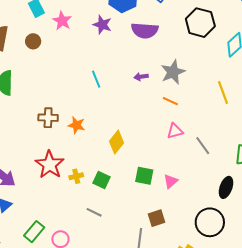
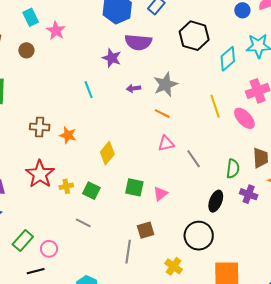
purple star: (102, 25) -> (112, 58), moved

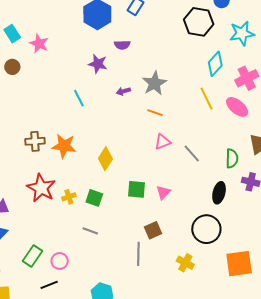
black hexagon: (194, 36) -> (199, 22), moved
purple semicircle: (138, 42) -> (122, 45), size x0.6
cyan diamond: (228, 59) -> (215, 64), moved
orange star: (68, 135) -> (64, 146), size x1.4

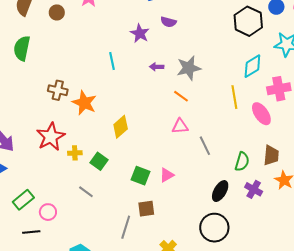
green square: (137, 189) -> (140, 176), moved
black circle: (206, 229) -> (214, 228), moved

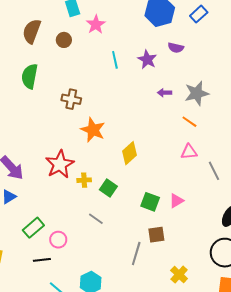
cyan line: (112, 61) -> (115, 60), moved
brown cross: (58, 90) -> (71, 99), moved

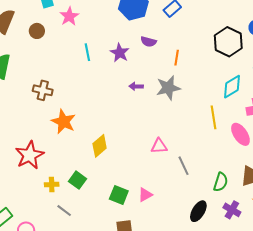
orange line: (189, 122) -> (177, 58), moved, turned 63
yellow cross: (84, 180) -> (52, 185), moved

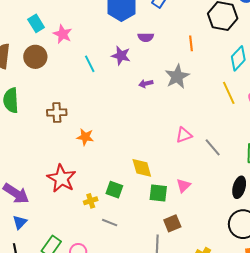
brown circle: (37, 31) -> (35, 57), size x1.5
orange line: (177, 58) -> (191, 43), moved
orange star: (64, 122) -> (85, 137), size x0.7
yellow diamond: (100, 146) -> (142, 168), moved, turned -50

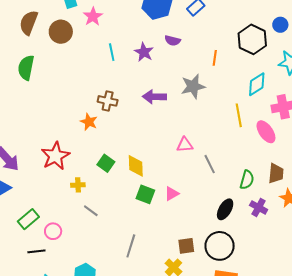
purple arrow: (146, 84) -> (154, 97), moved, size x1.6
brown cross: (57, 112) -> (108, 101), moved
green square: (114, 190) -> (106, 163), moved
brown square: (172, 223) -> (186, 246), moved

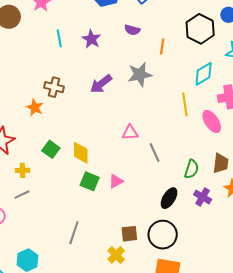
purple semicircle: (173, 41) -> (132, 30), moved
purple arrow: (154, 97) -> (101, 84), turned -40
gray line: (91, 211) -> (22, 195), moved, turned -63

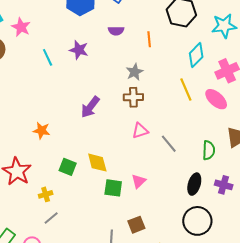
gray star: (140, 75) -> (135, 72), size x0.7
purple arrow: (101, 84) -> (90, 107), moved
brown cross: (54, 87) -> (133, 97), moved
purple cross: (203, 197) -> (224, 185), moved
brown square: (129, 234) -> (136, 225), moved

